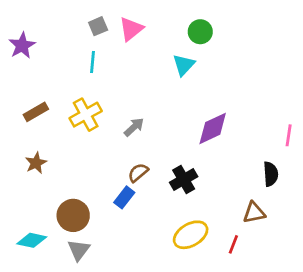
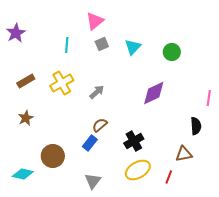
gray square: (98, 26) -> (102, 44), moved
green circle: (200, 32) -> (172, 52), moved
black cross: (184, 180) -> (134, 141), moved
gray triangle: (79, 250) -> (93, 181), moved

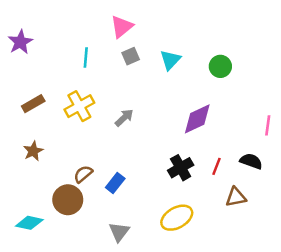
brown semicircle: (100, 125) -> (83, 174), moved
black semicircle: (196, 126) -> (251, 161), turned -66
black cross: (134, 141) -> (181, 168), moved
red line: (169, 177) -> (217, 166), moved

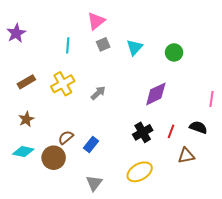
cyan diamond: (29, 223) -> (23, 152), moved

